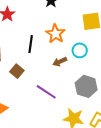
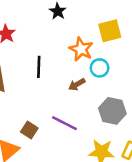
orange star: (55, 34) -> (81, 49), moved
brown square: (17, 71) -> (29, 130), moved

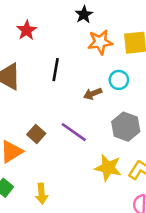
orange star: (81, 49) -> (100, 42), moved, turned 30

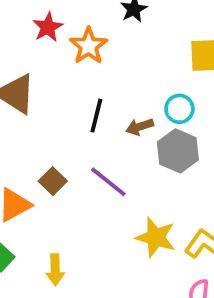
orange star: (100, 42) -> (89, 46), moved, turned -30
black line: (56, 70) -> (96, 116), moved
gray hexagon: (126, 127) -> (178, 151), moved

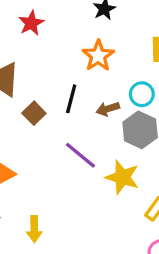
orange star: (89, 46) -> (98, 56), moved
brown square: (53, 181) -> (34, 113), moved
yellow star: (156, 237) -> (122, 177), moved

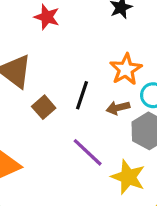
red star: (31, 23) -> (47, 17), turned -30
orange star: (98, 56) -> (126, 69), moved

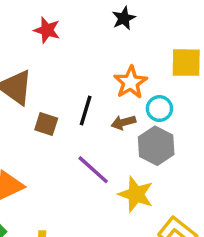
brown square: (44, 107) -> (46, 124), turned -30

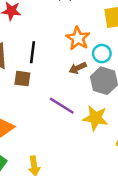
black line: (86, 111) -> (33, 52), moved

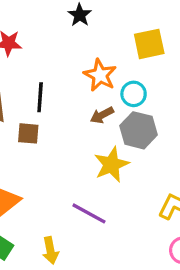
purple line: (62, 106) -> (89, 213), moved
yellow star: (95, 118) -> (111, 165), moved, turned -30

